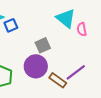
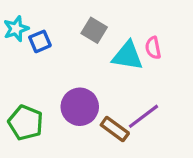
cyan triangle: (66, 18) -> (128, 56), moved, turned -30
gray square: (43, 45) -> (94, 30), moved, turned -35

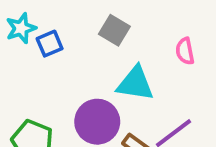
cyan triangle: (128, 56) -> (135, 84), moved

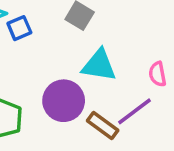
pink semicircle: (185, 51) -> (158, 74), moved

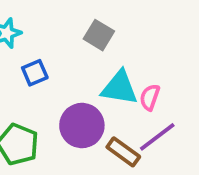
blue square: (19, 28) -> (35, 73), moved
pink semicircle: (158, 74) -> (150, 97), moved, turned 30

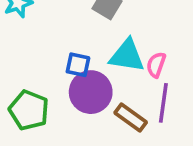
blue square: (35, 73) -> (78, 65), moved, turned 35
purple line: (157, 137) -> (163, 103), turned -45

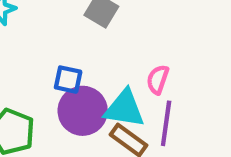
cyan triangle: (127, 56) -> (124, 109), moved

